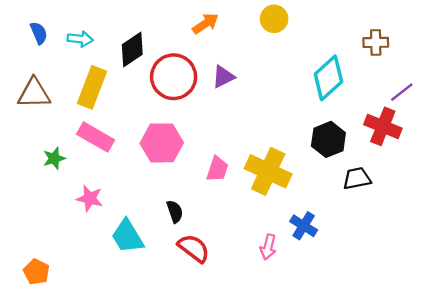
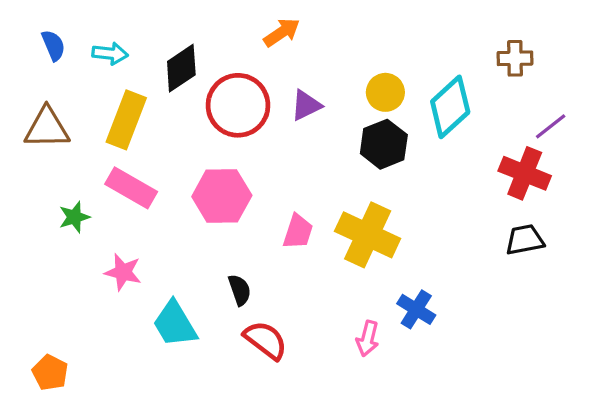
yellow circle: (274, 19) -> (385, 92), moved
black hexagon: (328, 139) -> (384, 144), moved
black trapezoid: (357, 178) -> (525, 240), moved

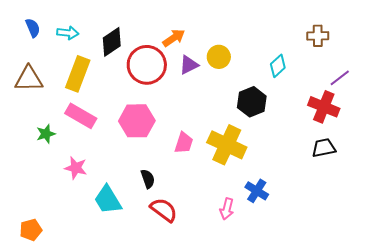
orange arrow: (282, 32) -> (174, 38), moved
yellow circle: (385, 92) -> (219, 57), moved
cyan diamond: (450, 107) -> (278, 66), size x0.6
black hexagon: (384, 144) -> (252, 102), moved
orange pentagon: (50, 373) -> (31, 230), turned 30

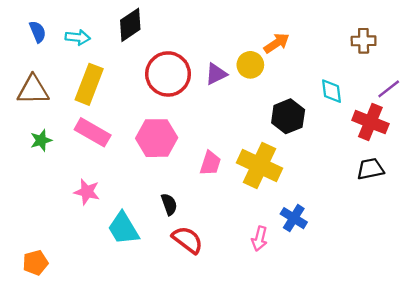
orange arrow: (174, 38) -> (277, 43), moved
black diamond: (112, 42) -> (130, 25), moved
cyan diamond: (278, 66) -> (332, 91), moved, turned -55
green star: (46, 134) -> (41, 140), moved

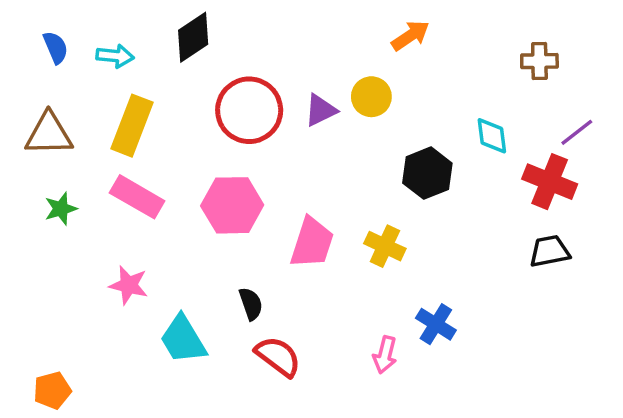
orange arrow: (277, 43) -> (410, 36), moved
pink trapezoid: (210, 163) -> (312, 243), size x1.4
yellow cross: (259, 165) -> (385, 246), size x0.6

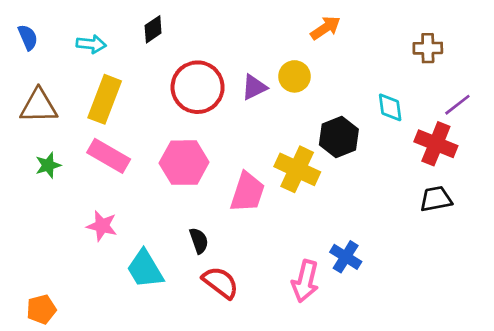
black diamond: (193, 37) -> (153, 29), size x0.7
blue semicircle: (56, 47) -> (28, 37), moved
yellow cross: (385, 246) -> (297, 169), moved, size x1.4
pink arrow: (385, 355) -> (305, 281), size x1.4

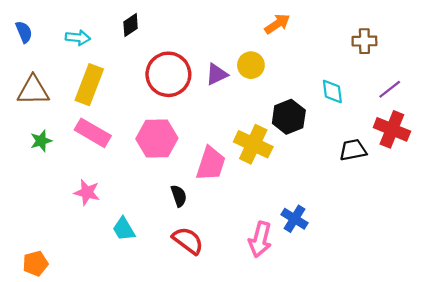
red cross: (436, 144) -> (392, 129), moved
black trapezoid: (436, 199) -> (353, 150), moved
black semicircle: (199, 241) -> (179, 196), moved
cyan trapezoid: (145, 269) -> (124, 229), size x0.7

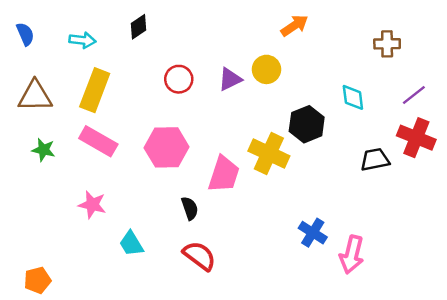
red circle: (168, 74) -> (179, 79), size x0.6
green star: (41, 141) -> (44, 150), turned 30
pink arrow: (260, 239) -> (352, 255), moved

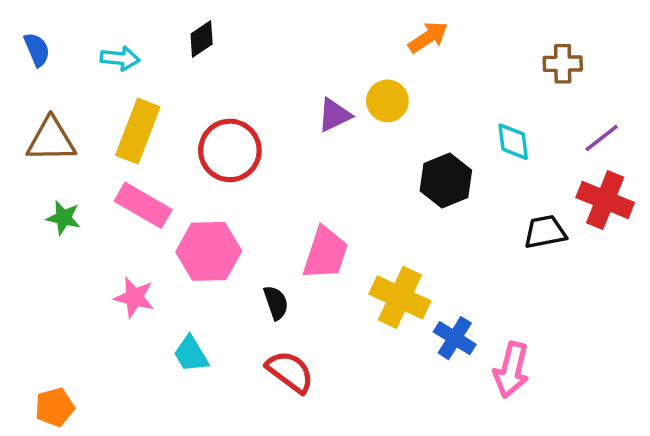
red circle: (179, 79) -> (230, 150), moved, size x1.5
pink hexagon: (167, 147) -> (209, 251), moved
yellow cross: (269, 153) -> (400, 297), moved

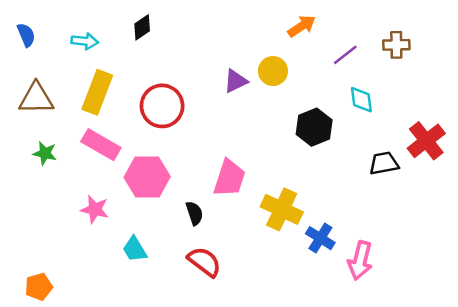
purple line: (602, 138) -> (345, 55), moved
red cross: (605, 200) -> (426, 141), turned 30

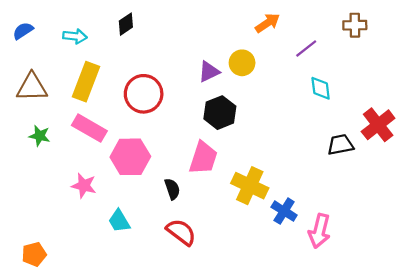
blue semicircle: (26, 35) -> (23, 31), turned -100
brown cross: (396, 45) -> (355, 25), moved
black hexagon: (314, 127) -> (220, 113), moved

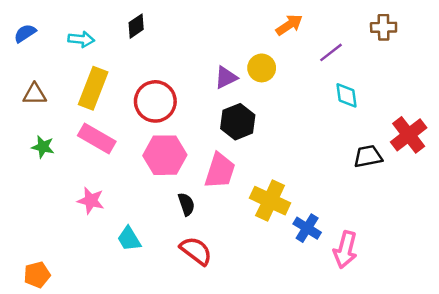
brown triangle: (32, 87) -> (35, 94), size x0.7
pink hexagon: (130, 157) -> (165, 155), moved

